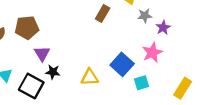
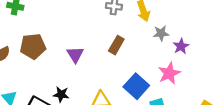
brown rectangle: (103, 14) -> (116, 45), moved
purple triangle: (42, 54) -> (75, 54), moved

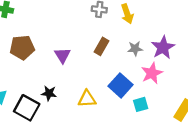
gray star: (161, 33) -> (135, 49), moved
purple star: (181, 46) -> (163, 47), size x1.5

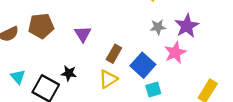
brown rectangle: (102, 46) -> (114, 54), moved
yellow triangle: (87, 99) -> (108, 79), turned -30
cyan square: (141, 104) -> (153, 90), moved

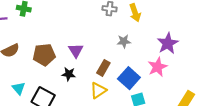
brown pentagon: (41, 26) -> (44, 55), moved
gray star: (158, 27) -> (124, 41), moved
black star: (69, 73) -> (69, 74), moved

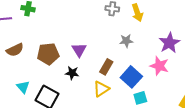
pink star: (158, 67) -> (159, 66), turned -30

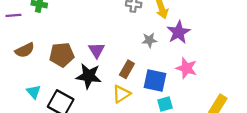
purple star: (169, 43) -> (179, 32), moved
black star: (72, 73) -> (89, 76), size x1.6
blue square: (131, 77) -> (155, 81), turned -30

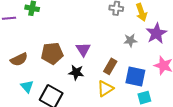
brown semicircle: (25, 50) -> (19, 59), moved
black star: (89, 76) -> (76, 72), size x0.7

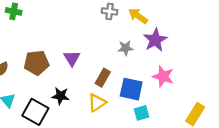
yellow arrow: (141, 12) -> (138, 16), turned 144
black star: (76, 72) -> (60, 96), moved

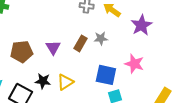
purple star: (155, 40) -> (141, 25), moved
brown rectangle: (103, 78) -> (81, 43), moved
yellow triangle: (97, 103) -> (65, 82), moved

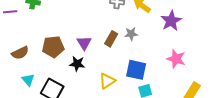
pink star: (134, 64) -> (176, 59), moved
black star: (43, 81) -> (77, 64), moved
yellow triangle: (65, 82) -> (107, 81), moved

